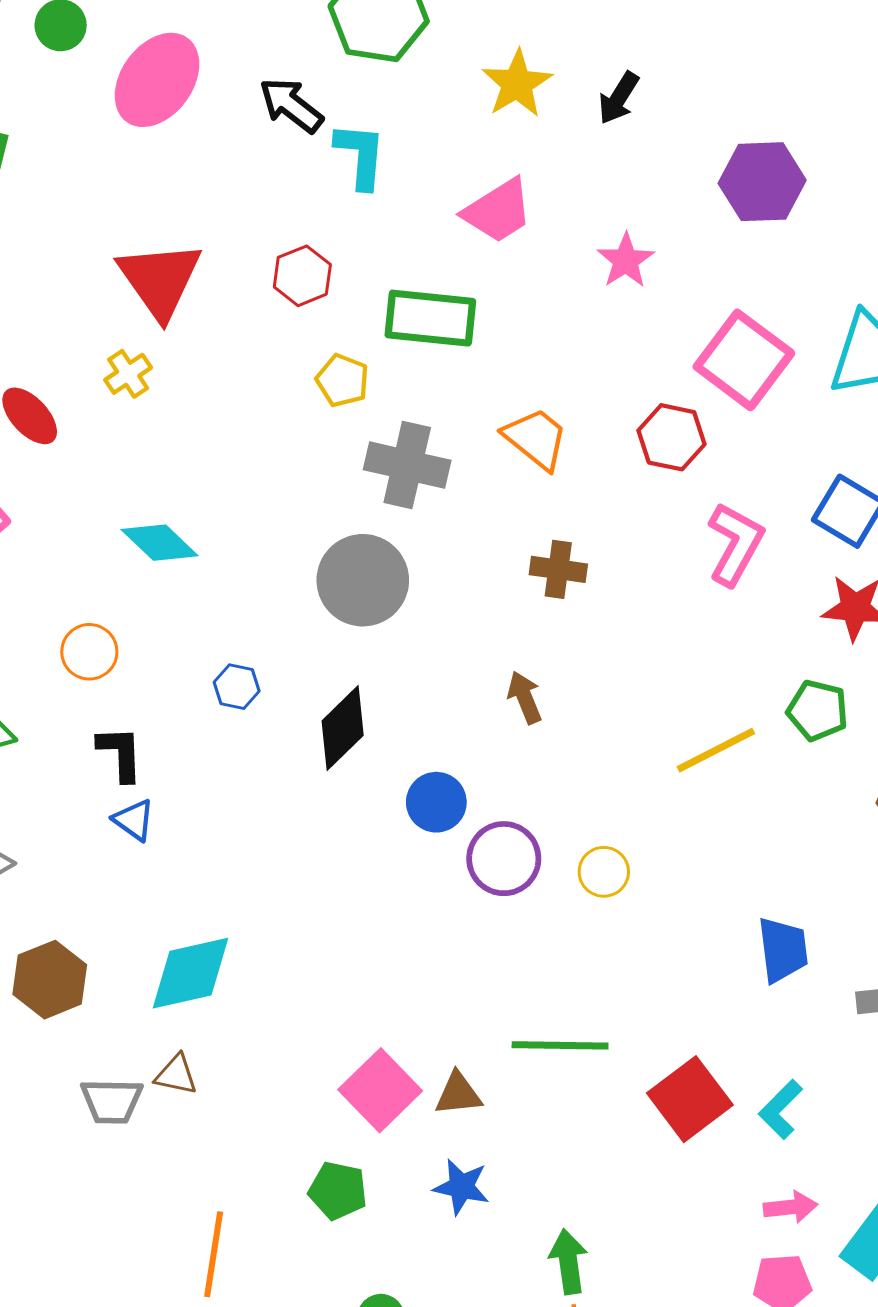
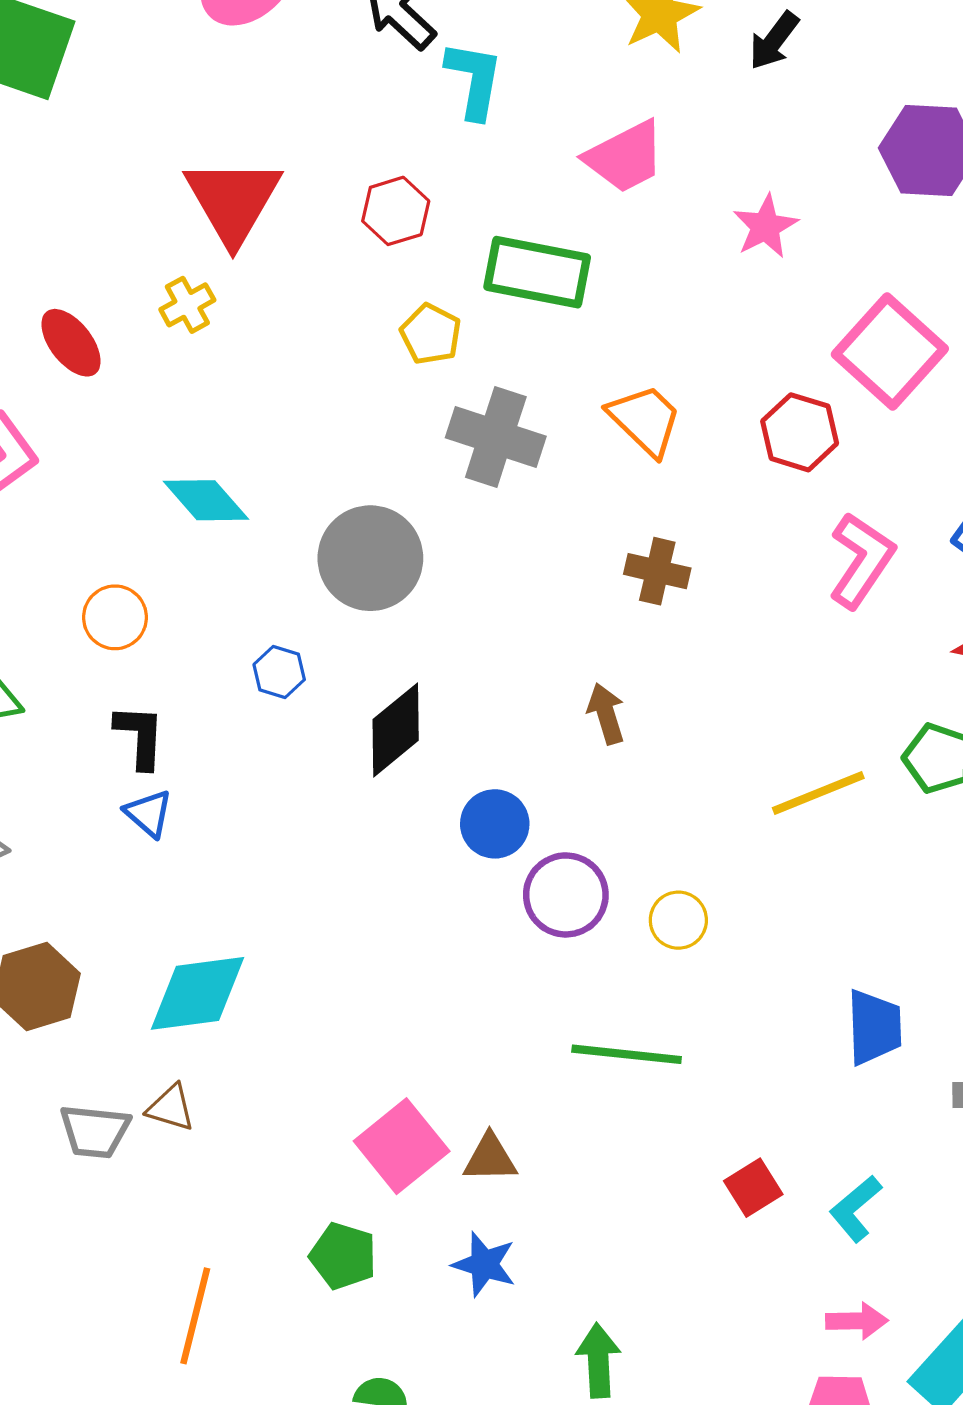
gray circle: (363, 580) -> (370, 558), moved
green line: (560, 1045) -> (627, 1054), moved
red square: (690, 1099) -> (753, 1188), size x0.6

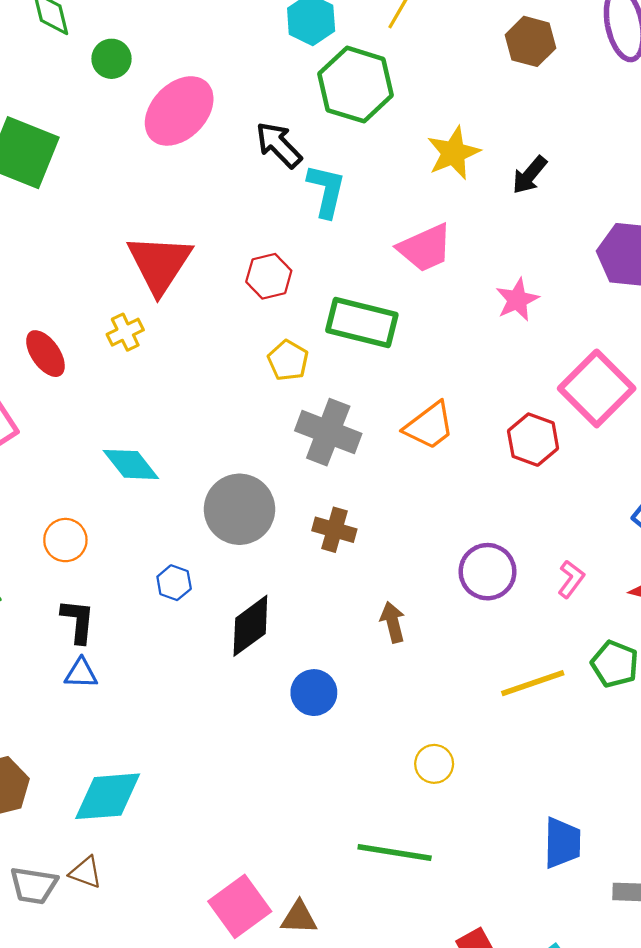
orange trapezoid: (645, 420) -> (429, 426), turned 96
pink L-shape: (861, 560) -> (571, 579), moved, size x0.6
brown cross: (657, 571) -> (334, 530), moved
blue triangle: (149, 813) -> (81, 673), turned -42
purple circle: (566, 895) -> (487, 572), moved

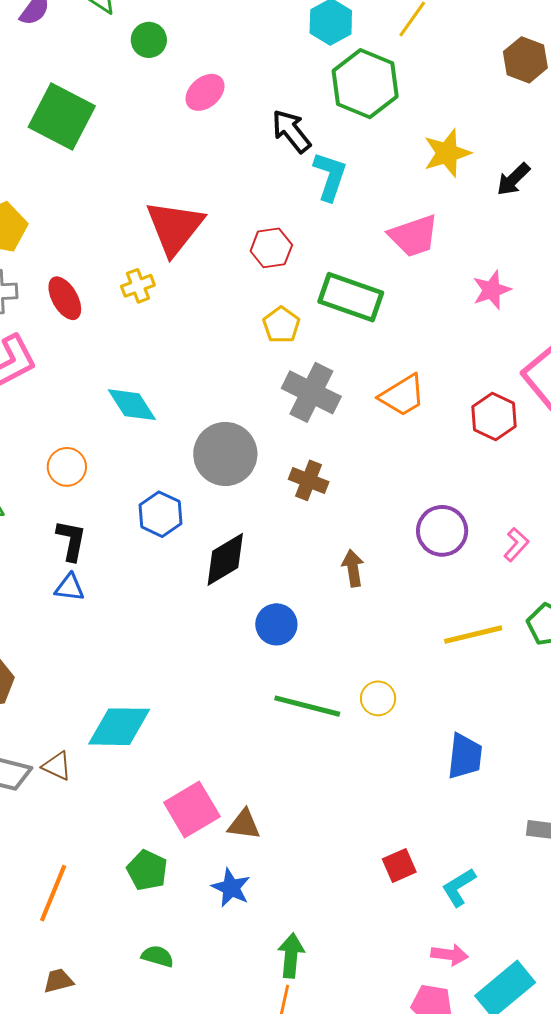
pink ellipse: (179, 111) -> (205, 92), size x0.6
blue hexagon: (174, 583) -> (161, 514), size x1.4
cyan diamond: (108, 796) -> (119, 727), moved
blue trapezoid: (562, 843) -> (465, 756), moved
green line: (395, 852) -> (307, 706), moved

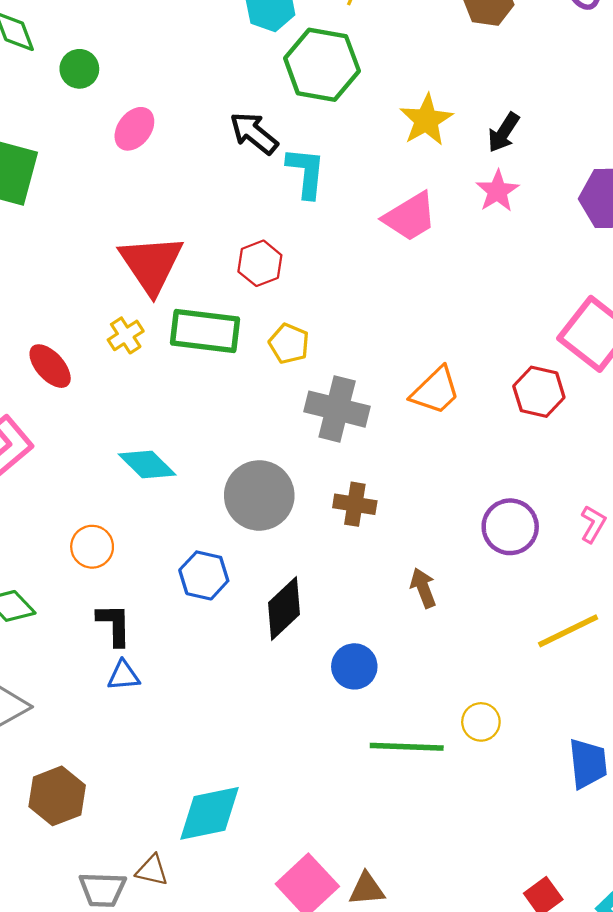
pink ellipse: (205, 92) -> (134, 129), moved
pink star: (492, 290) -> (497, 191), moved
green rectangle: (351, 297) -> (205, 331), moved

